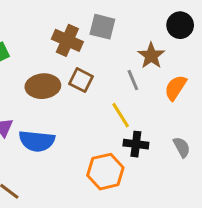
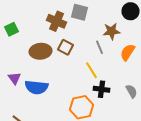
brown star: (151, 56) -> (112, 31), turned 30

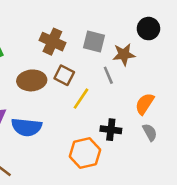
gray square: (80, 12) -> (94, 42), moved
orange semicircle: (128, 52) -> (145, 104), moved
yellow line: (92, 70) -> (81, 99), moved, turned 66

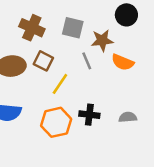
orange semicircle: (145, 104) -> (123, 62), moved, turned -100
gray semicircle: (150, 132) -> (128, 117), turned -66
orange hexagon: (85, 153) -> (56, 122), moved

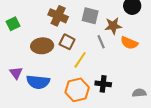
gray semicircle: (128, 117) -> (139, 93), moved

